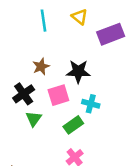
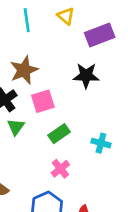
brown star: (41, 67) -> (24, 70), size x1.5
black star: (78, 71) -> (86, 76), moved
cyan cross: (91, 104) -> (101, 143), moved

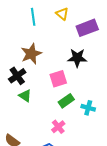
pink square: (43, 101) -> (58, 79), moved
green triangle: (16, 127) -> (25, 96), turned -32
green rectangle: (59, 134) -> (66, 101), moved

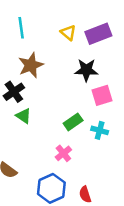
yellow triangle: (62, 14) -> (68, 33), moved
cyan line: (33, 17) -> (21, 28), moved
pink square: (58, 79) -> (102, 95), moved

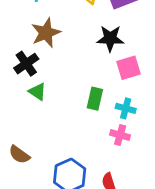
green rectangle: (73, 122) -> (95, 99), turned -42
pink cross: (63, 153) -> (120, 135), moved, turned -35

